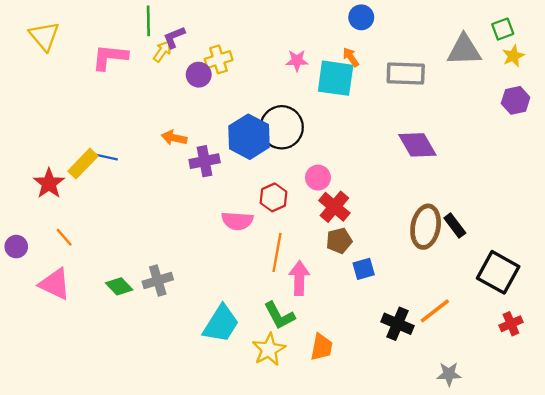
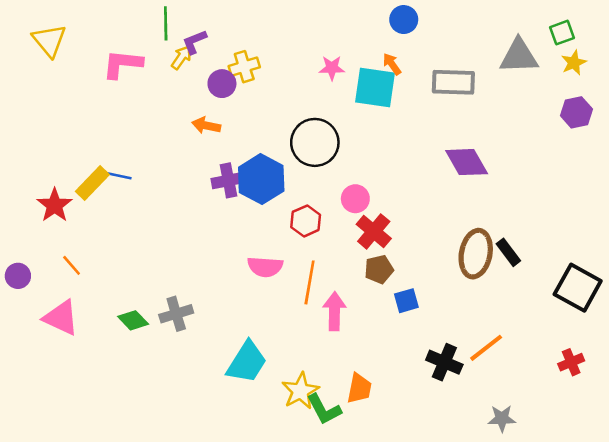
blue hexagon: (249, 137) -> (261, 179), moved
orange arrow: (174, 138) -> (206, 125), moved
pink semicircle: (237, 221) -> (265, 267), moved
black square: (498, 272) -> (578, 288), moved
green L-shape: (279, 316) -> (324, 409), moved

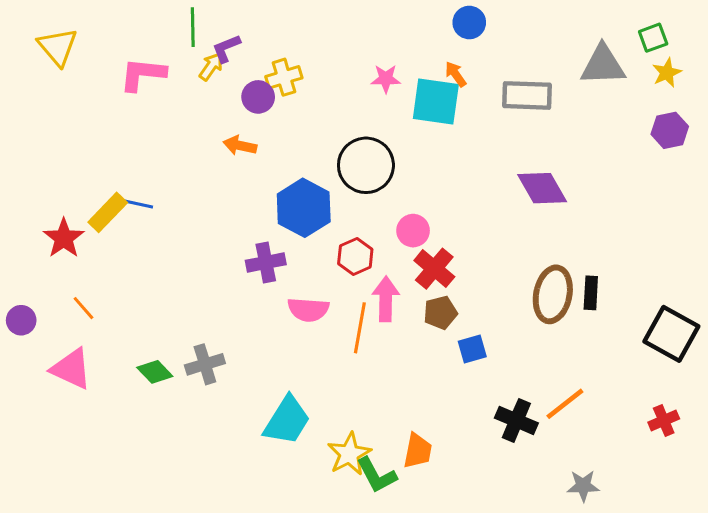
purple cross: (228, 180) -> (266, 263), moved
black rectangle: (508, 252) -> (591, 293), turned 40
pink arrow: (334, 311) -> (386, 299), moved

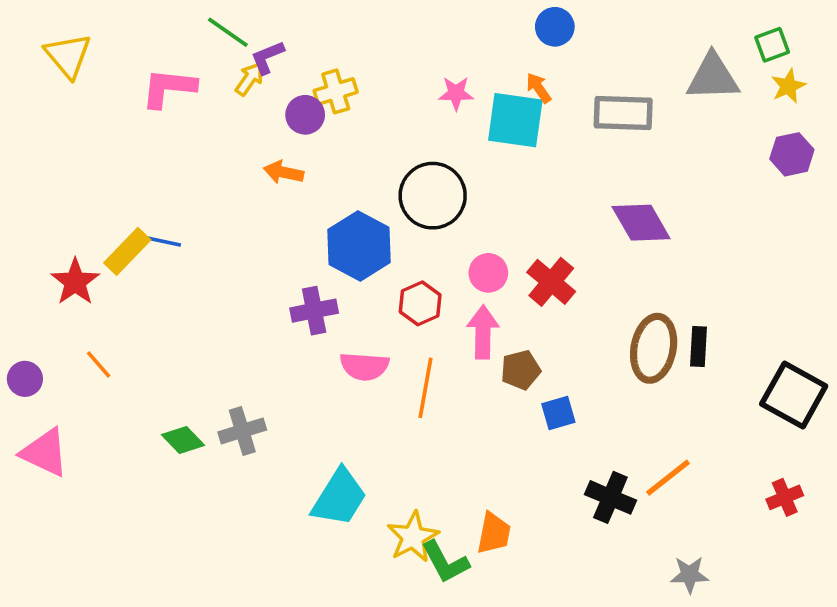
green line: (193, 27) -> (228, 32), turned -54
red cross: (434, 269) -> (551, 282), moved
pink arrow: (386, 299) -> (483, 332), moved
pink triangle: (71, 369) -> (45, 452), moved

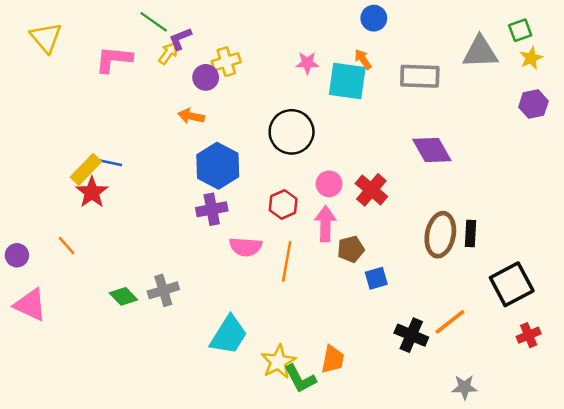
blue hexagon: (359, 246) -> (218, 166), moved
red star: (75, 282) -> (92, 192), moved
black square: (794, 395) -> (512, 284), moved, turned 33

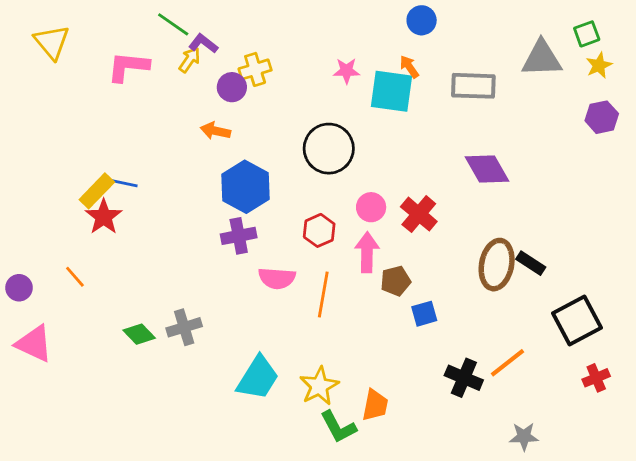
purple L-shape: (180, 39) -> (203, 43), turned 60
black rectangle: (471, 233) -> (531, 263), turned -60
yellow star: (278, 362) -> (319, 386), moved

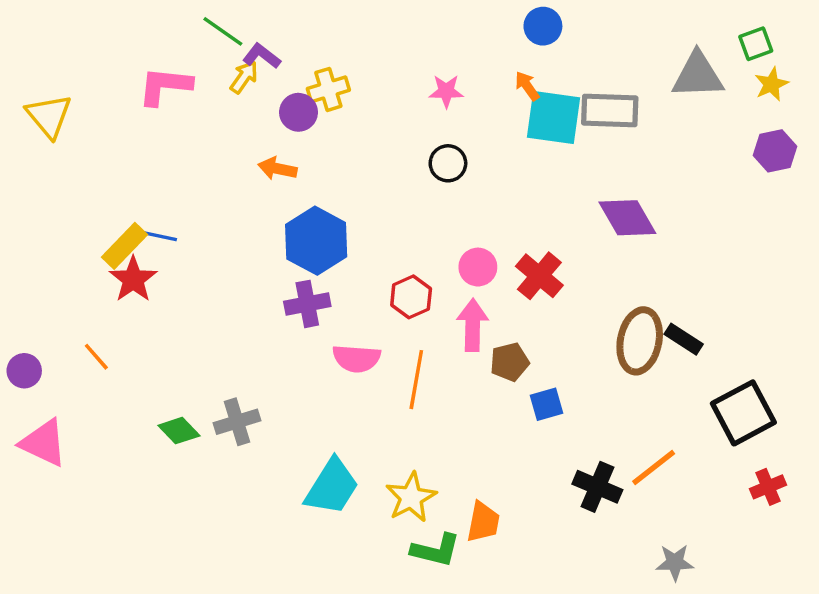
yellow triangle: (52, 42) -> (49, 116), moved
cyan square: (392, 91) -> (553, 118), moved
black circle: (329, 149) -> (448, 163), moved, size x0.6
green L-shape: (338, 427) -> (436, 550), turned -48

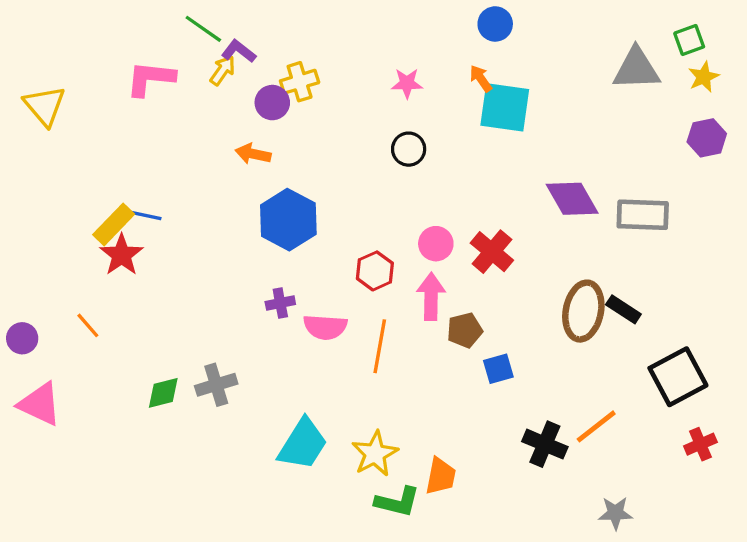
gray rectangle: (610, 111) -> (643, 215), moved
purple cross: (307, 304) -> (280, 303), moved, size x0.7
green diamond: (179, 431) -> (163, 393), turned -60

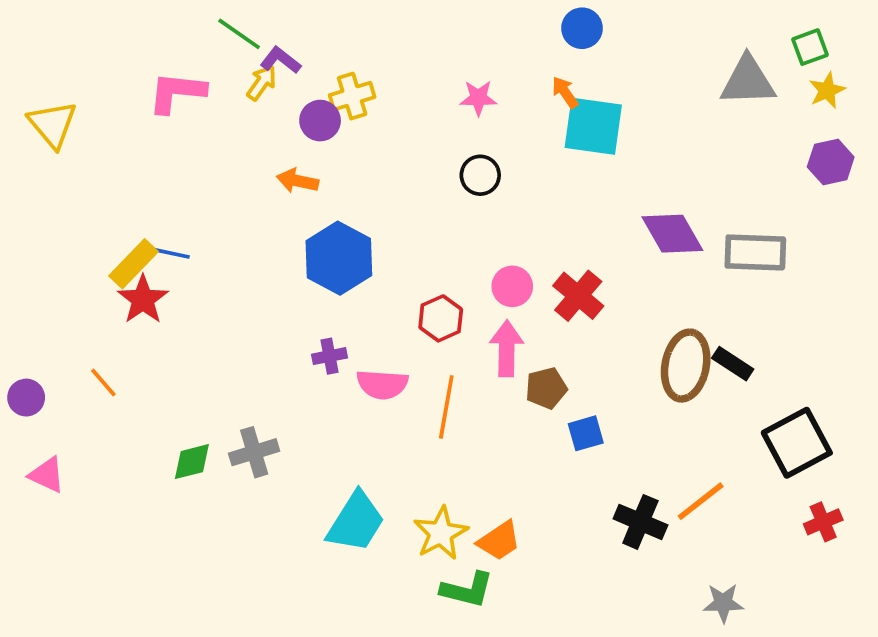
pink triangle: (40, 404) -> (47, 475), size x0.7
orange trapezoid: (441, 476) -> (499, 541), moved, turned 45

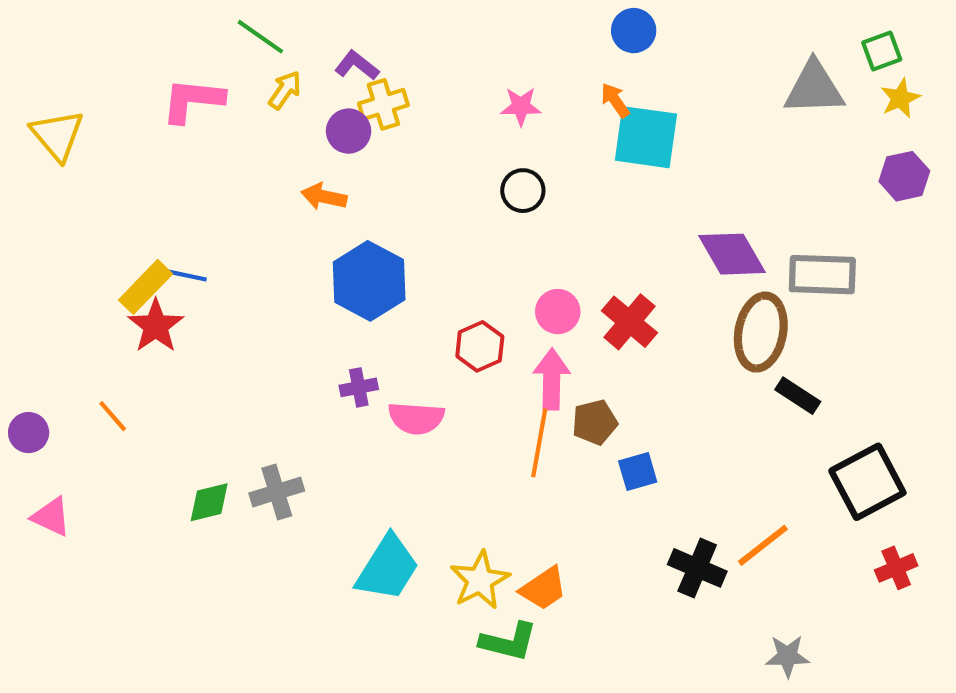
purple L-shape: (280, 60) -> (357, 65), moved
brown ellipse: (686, 366) -> (761, 332), moved
orange line: (446, 407) -> (539, 443), moved

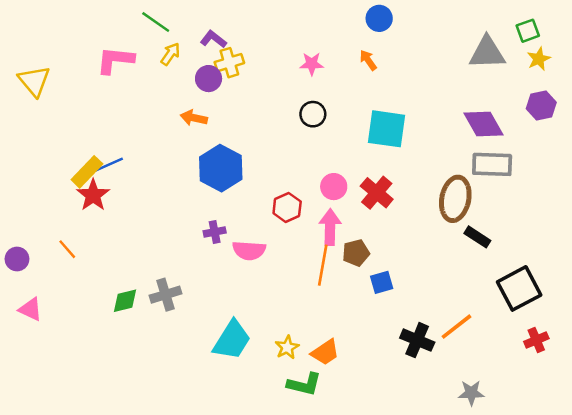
cyan square: (646, 137) -> (387, 129), moved
purple diamond: (732, 254) -> (484, 124), moved
blue line: (182, 275) -> (109, 164), turned -36
yellow star: (480, 580) -> (287, 347), size x0.7

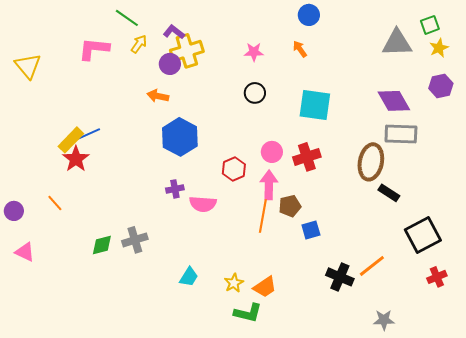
yellow cross: (229, 63) -> (187, 51), size x1.4
red cross: (377, 193) -> (307, 157), turned 32
cyan trapezoid: (232, 340) -> (189, 277), size x0.6

